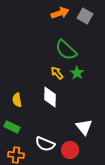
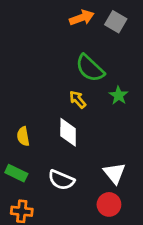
green star: (77, 73) -> (119, 95), moved
white semicircle: (45, 144) -> (61, 180), moved
red circle: (70, 150) -> (109, 204), moved

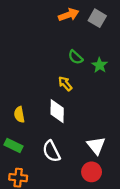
green semicircle: (90, 68) -> (75, 57), size x0.6
green star: (119, 95) -> (100, 65), moved
white semicircle: (61, 180) -> (51, 151), turned 40

